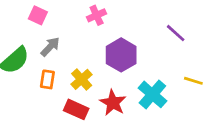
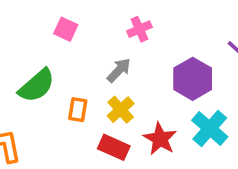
gray arrow: (50, 47) -> (119, 70), moved
purple hexagon: (121, 55) -> (193, 79), moved

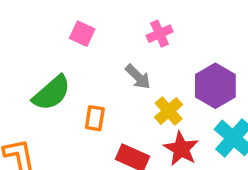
gray arrow: (119, 70) -> (138, 77), turned 92
yellow cross: (121, 110) -> (169, 111), moved

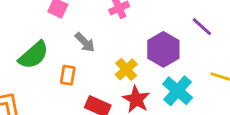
gray arrow: (138, 77) -> (85, 42), moved

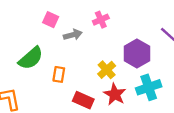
gray arrow: (85, 42) -> (73, 35), moved, turned -60
cyan cross: (178, 91) -> (149, 87), turned 30

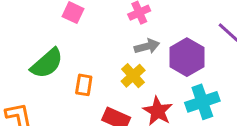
gray arrow: (73, 35) -> (147, 46), moved
yellow cross: (107, 70) -> (133, 76), moved

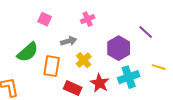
gray arrow: (147, 46) -> (69, 41), moved
orange rectangle: (84, 85) -> (52, 66), size x1.5

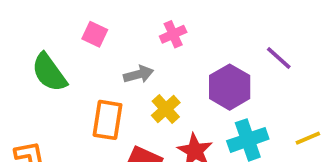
green semicircle: (28, 52) -> (49, 73), moved, turned 95
yellow line: (159, 67) -> (308, 138), moved, turned -40

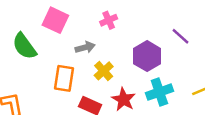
pink square: (95, 34) -> (55, 20), size x1.5

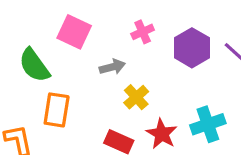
purple hexagon: (147, 56) -> (192, 48), moved
orange rectangle: (64, 78) -> (57, 110), moved

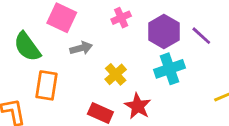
gray arrow: (112, 67) -> (81, 48), moved
cyan cross: (208, 124) -> (170, 69), moved

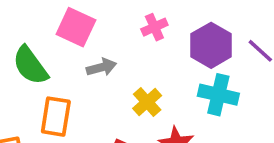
cyan cross: (170, 69) -> (218, 95), turned 32

